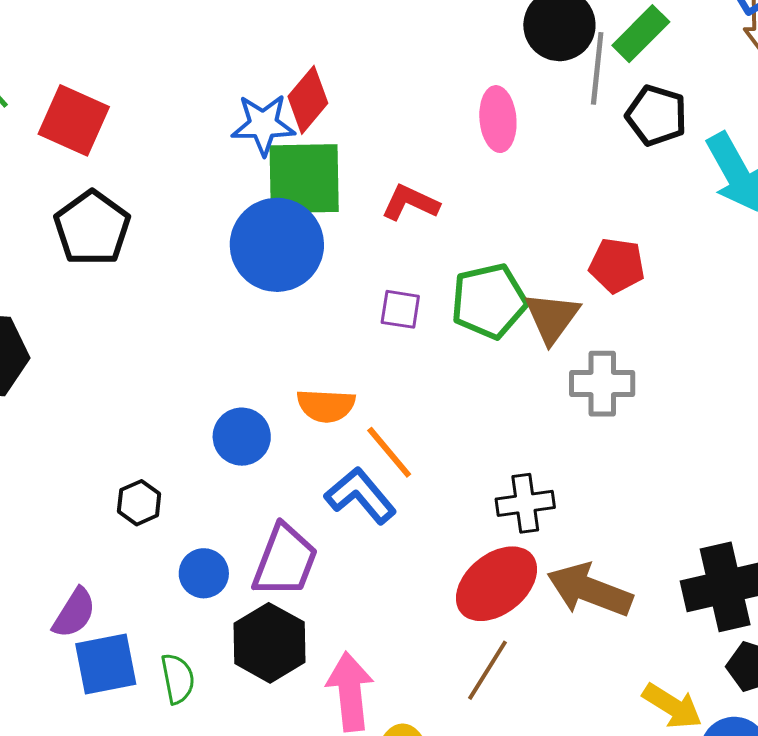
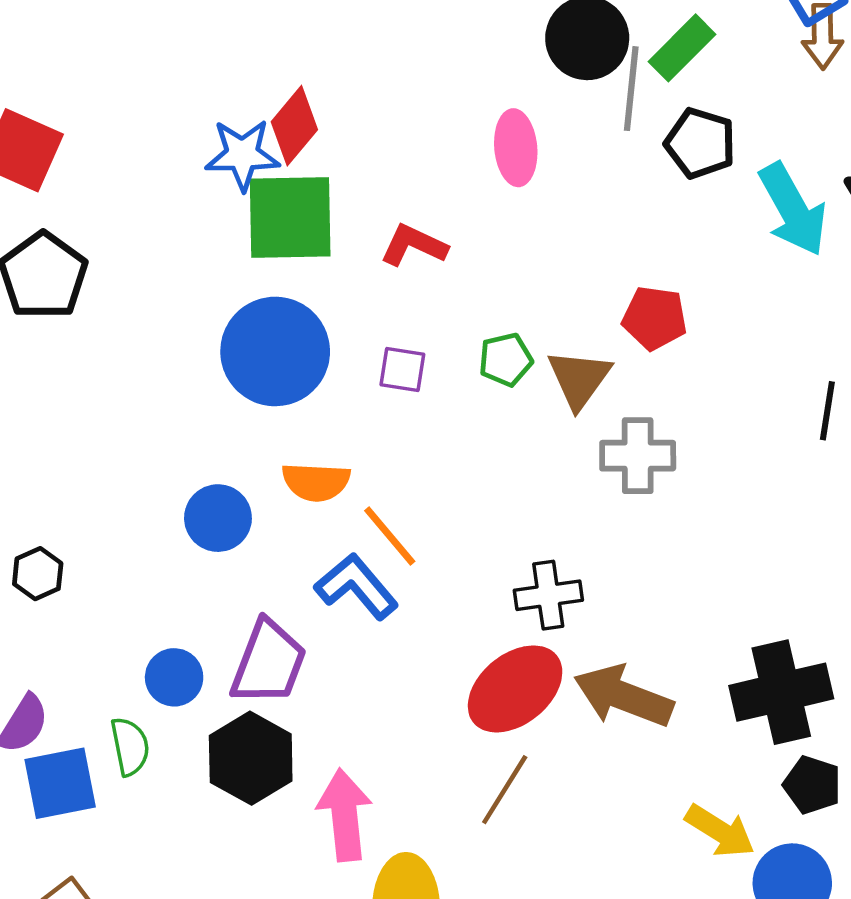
blue circle: (277, 245) -> (275, 351), moved
green pentagon: (489, 301) -> (506, 360), size x0.6
black hexagon: (139, 503) -> (38, 574), moved
green semicircle: (178, 679) -> (130, 746), moved

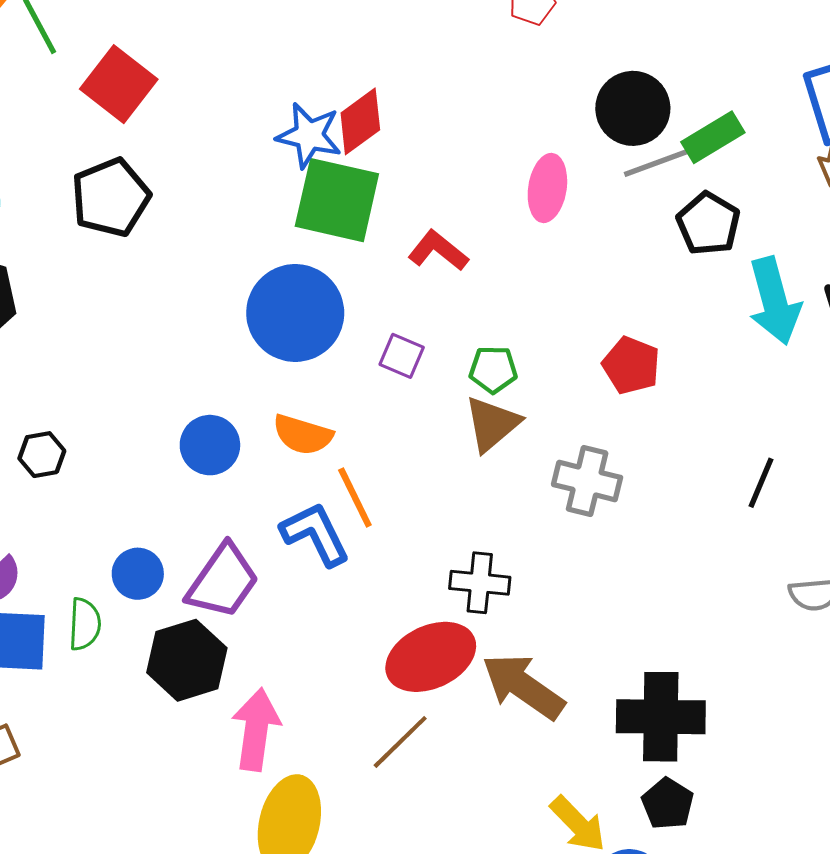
gray line: (631, 89) -> (660, 161), turned 50
brown triangle: (579, 379) -> (492, 424), moved

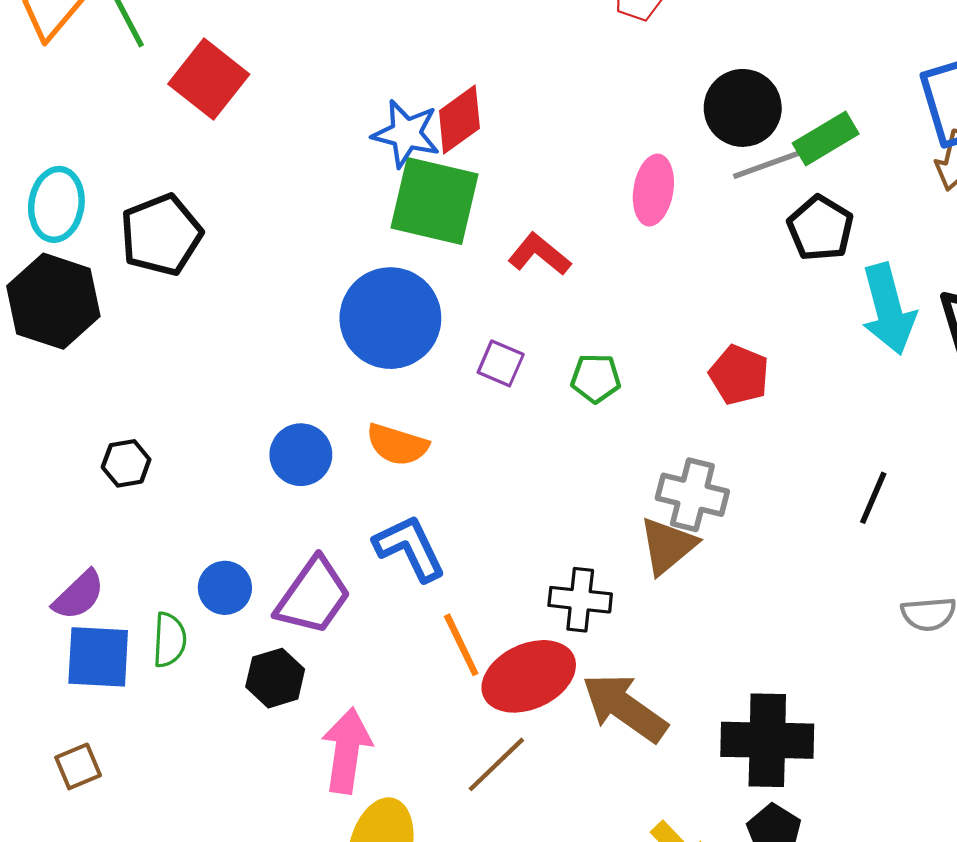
black pentagon: (111, 197) -> (161, 235), moved
brown triangle: (492, 424) -> (668, 546), moved
orange line: (355, 497) -> (461, 645), moved
black hexagon: (187, 660) -> (275, 678), size x0.7

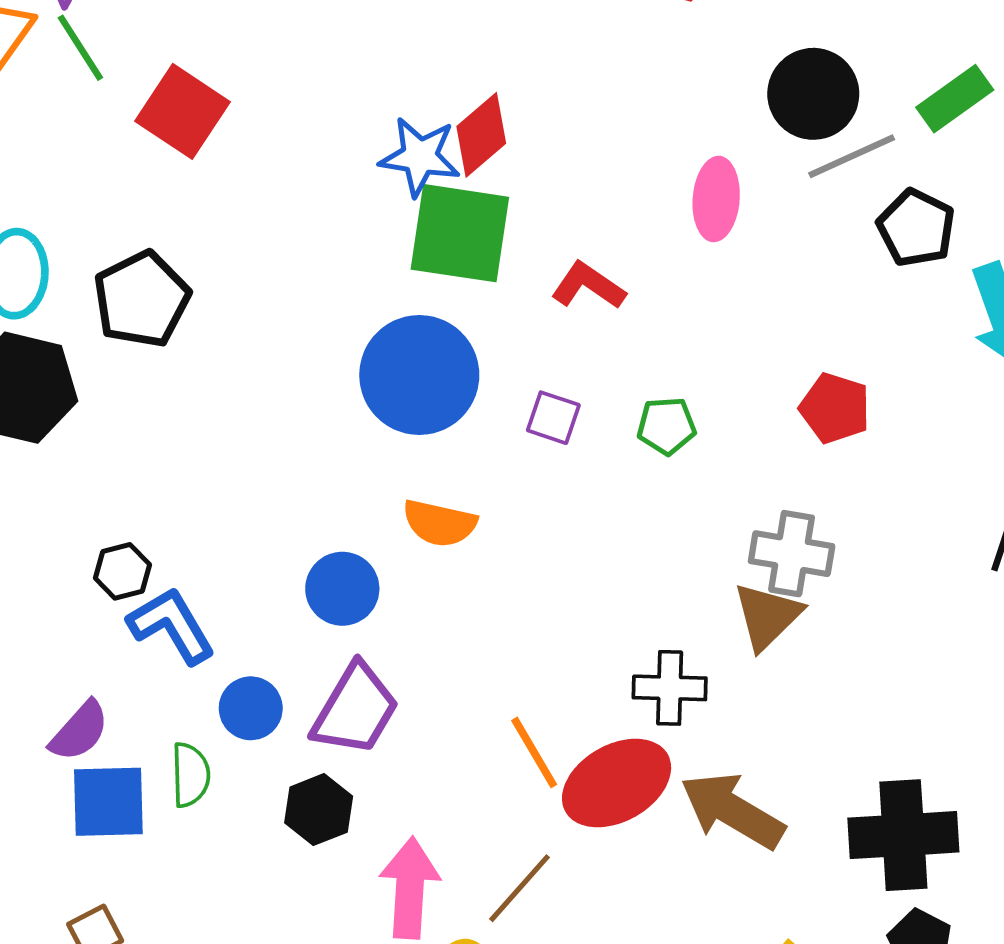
green rectangle: (826, 138) -> (955, 99), moved
blue circle: (301, 455) -> (342, 589), moved
blue L-shape: (410, 548) -> (171, 626), moved
brown line: (496, 764) -> (519, 888), moved

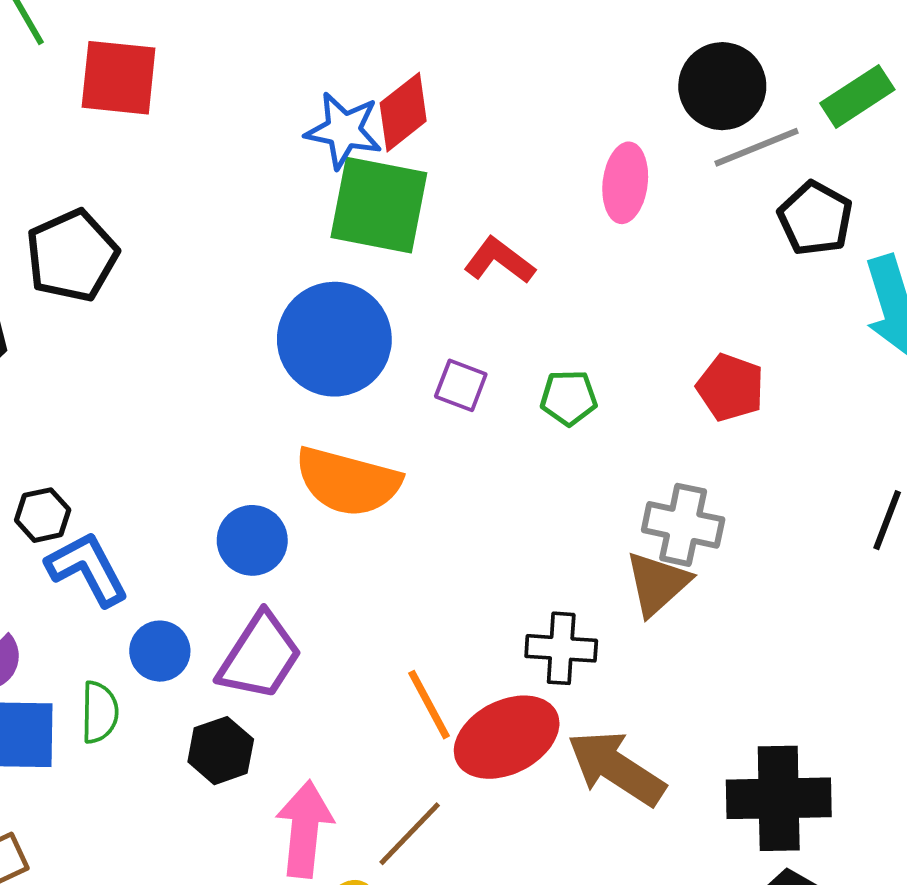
red square: (182, 111) -> (119, 78), turned -30
orange semicircle: (440, 523) -> (348, 482), size x1.5

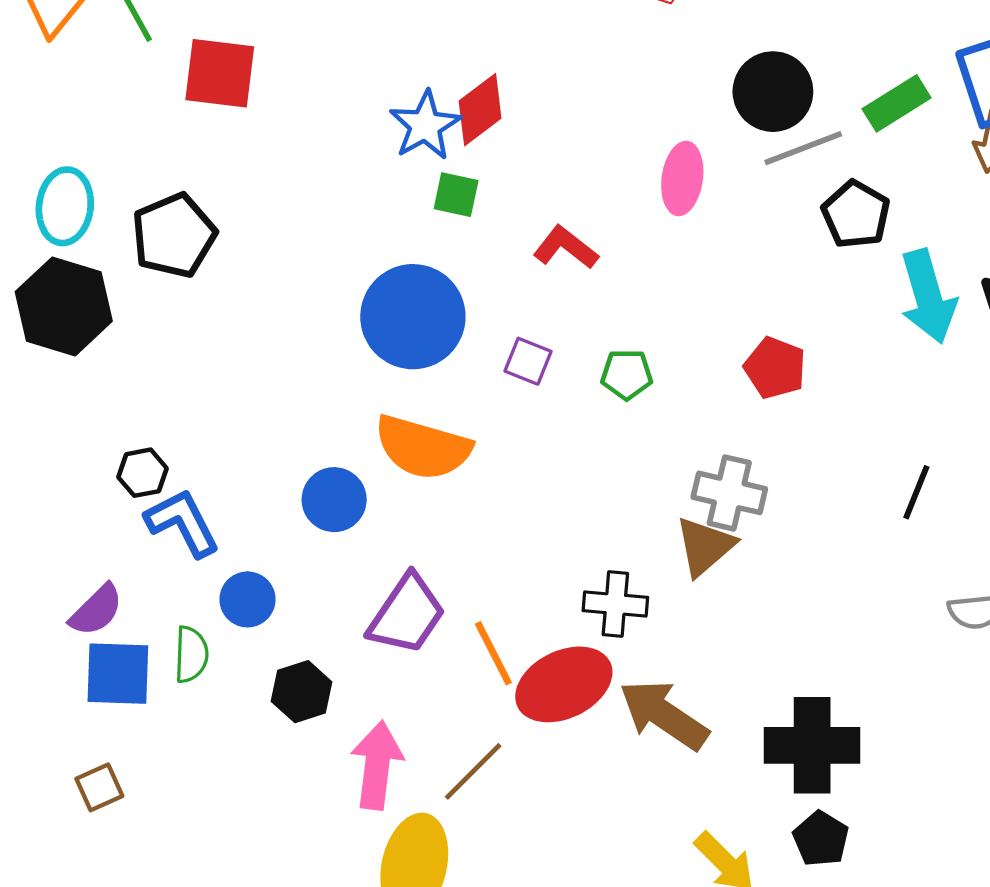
blue star: (344, 130) -> (425, 125), turned 30
green square: (379, 205) -> (456, 195), size x0.5
purple trapezoid: (260, 656) -> (407, 614), moved

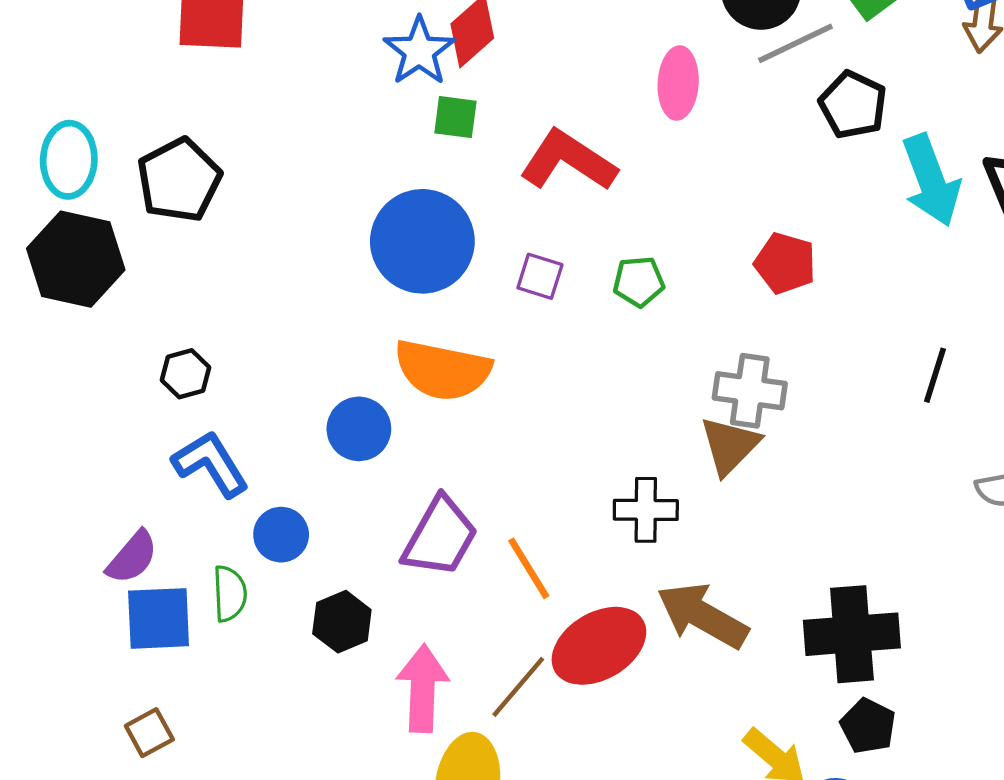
red L-shape: (566, 248) -> (568, 161), size x1.5
black hexagon: (143, 473) -> (185, 374), moved
red ellipse: (564, 684) -> (599, 646), moved

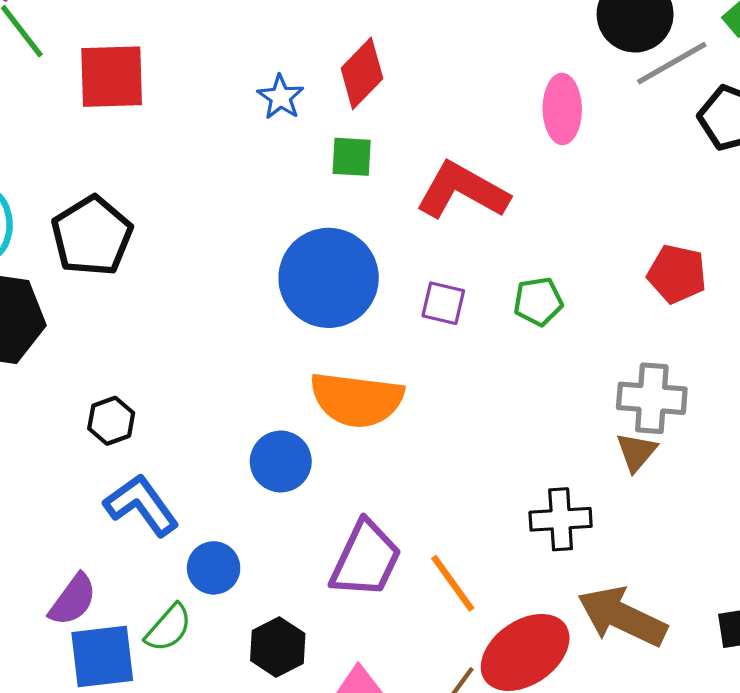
blue star: (419, 51) -> (281, 97), moved, size x0.7
brown triangle: (730, 446) -> (636, 452), size x0.7
green semicircle: (230, 594) -> (168, 628), turned 48

